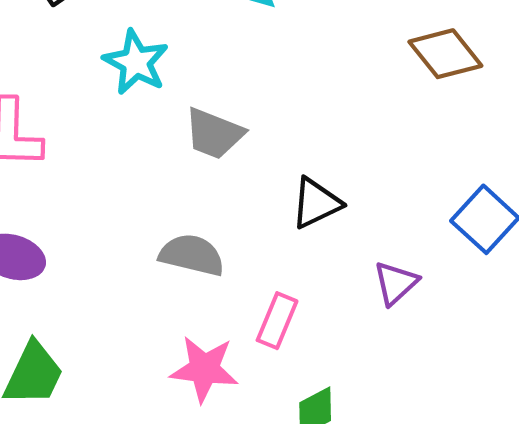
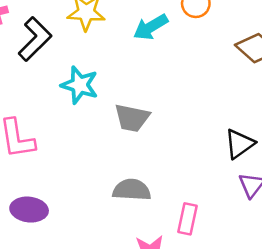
black triangle: (316, 203) -> (240, 144), moved

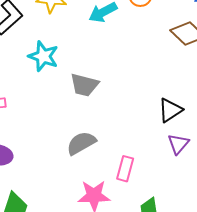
gray semicircle: (132, 190) -> (81, 143), turned -36

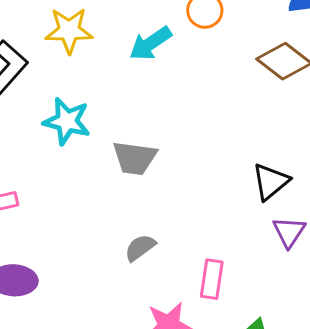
gray semicircle: (81, 143) -> (140, 248), size x0.7

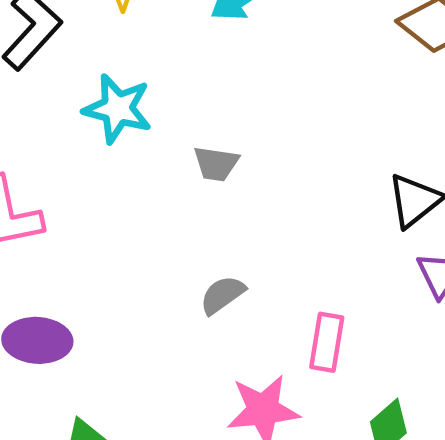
gray trapezoid: (135, 158) -> (216, 164), size x0.7

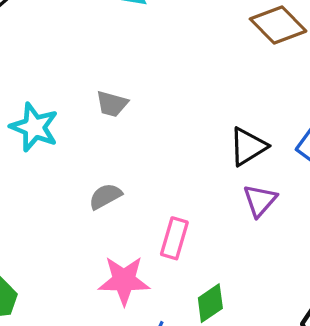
cyan star: (118, 109) -> (34, 127), moved

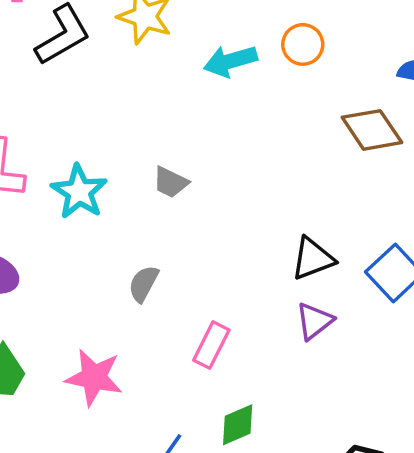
gray semicircle: (105, 196) -> (143, 284), turned -44
pink star: (124, 280) -> (94, 377), moved

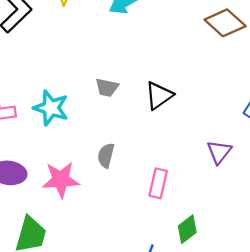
black triangle: (313, 259) -> (159, 95), moved
pink star: (94, 377) -> (61, 180), moved

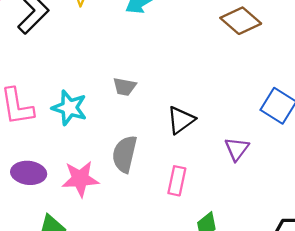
black triangle: (159, 95) -> (181, 120), moved
gray semicircle: (106, 155) -> (125, 154), size x1.5

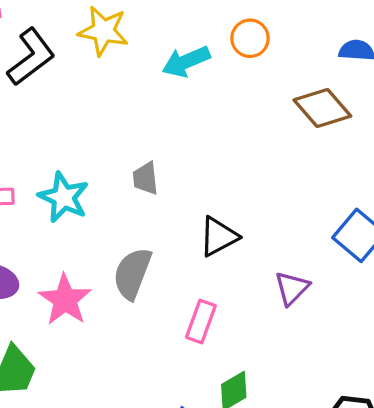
gray trapezoid: (124, 87) -> (145, 178), turned 65
pink star: (80, 179) -> (65, 300), turned 30

